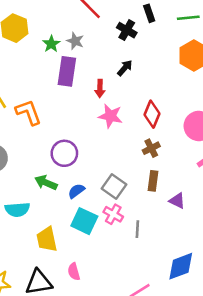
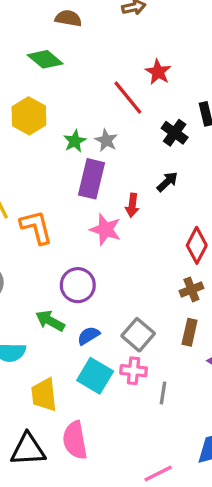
pink star: (110, 116) -> (105, 230), moved
pink cross: (113, 214) -> (134, 371), turned -30
pink semicircle: (74, 272) -> (75, 440), size x1.6

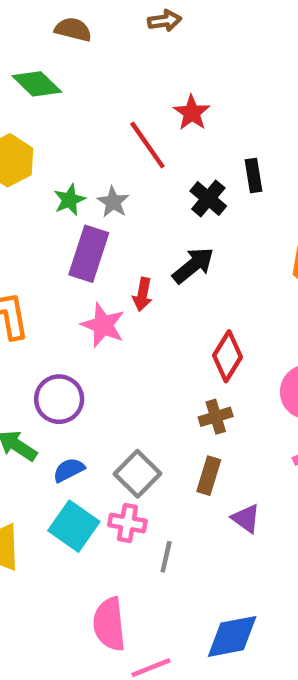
black arrow: (167, 182) -> (193, 265), size x1.4
pink semicircle: (75, 440) -> (109, 624), moved

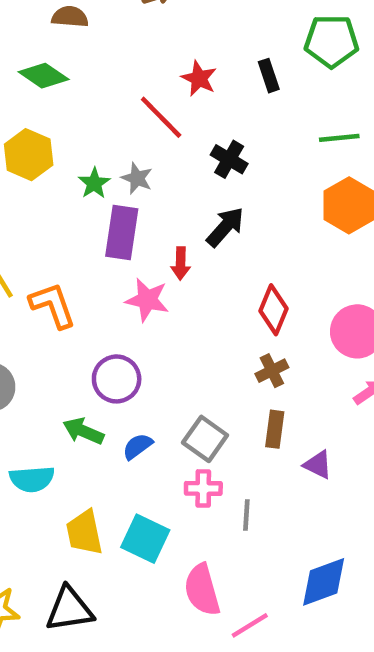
black rectangle: (253, 176) -> (269, 76), moved
cyan square: (74, 526) -> (145, 539), moved

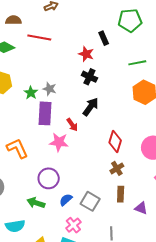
red star: (199, 79) -> (86, 54), moved
red line: (161, 117) -> (39, 38), moved, turned -30
red arrow: (181, 263) -> (72, 125), turned -32
blue semicircle: (138, 446) -> (66, 200), moved
pink cross: (203, 488) -> (73, 225), moved, turned -35

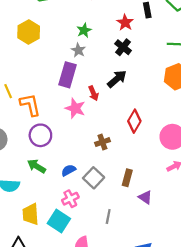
green star: (31, 93) -> (84, 30), moved
brown cross: (117, 168) -> (102, 142), moved
purple circle: (49, 178) -> (40, 135), moved

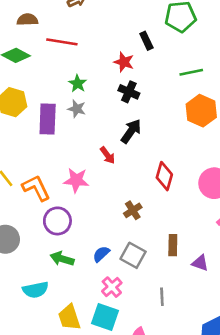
purple rectangle: (68, 75) -> (48, 119), moved
pink star: (75, 108) -> (76, 180), moved

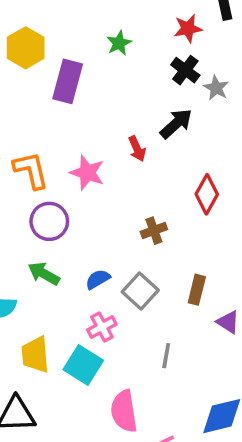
red star: (124, 62) -> (188, 28), turned 30
gray star: (77, 109) -> (216, 88), moved

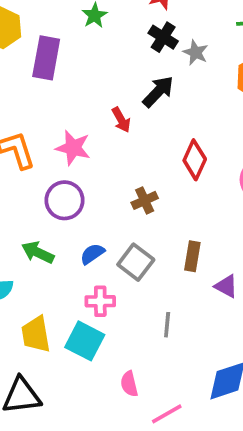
purple circle: (49, 221) -> (65, 200), moved
pink cross: (102, 327) -> (100, 301), turned 32
pink semicircle: (124, 411) -> (129, 384), size x0.6

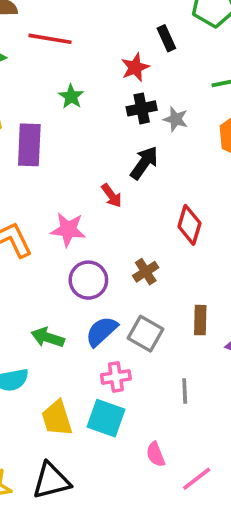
black cross: (163, 37) -> (142, 108), turned -36
purple circle: (65, 200) -> (88, 280), moved
blue semicircle: (92, 254) -> (102, 331), size x1.4

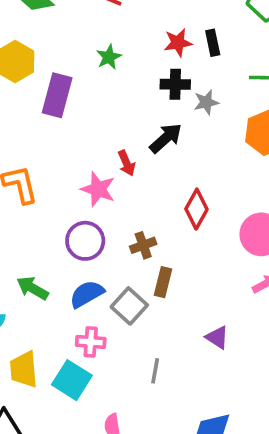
black rectangle: (166, 38) -> (213, 43), moved
gray star: (176, 119) -> (206, 102), turned 30
pink star: (68, 230) -> (98, 189), moved
brown rectangle: (200, 320) -> (163, 282), moved

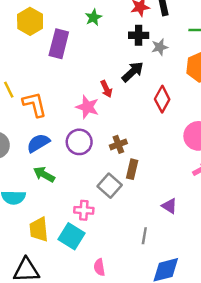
red diamond: (196, 209) -> (162, 99), moved
blue semicircle: (87, 294) -> (38, 143), moved
gray line: (155, 371) -> (144, 236), moved

